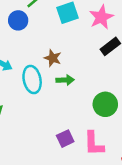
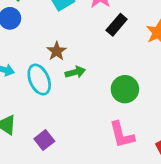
brown star: (53, 58) -> (57, 51), turned 30
purple square: (65, 139) -> (44, 140), moved

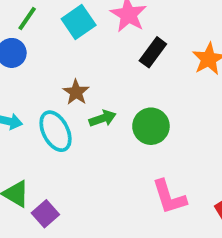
green circle: (125, 89) -> (151, 126), moved
purple square: (44, 140) -> (45, 214), moved

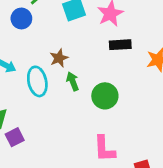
black rectangle: (153, 52) -> (120, 45), turned 35
green arrow: (103, 118) -> (73, 81), turned -108

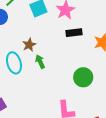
green circle: (105, 96) -> (83, 77), moved

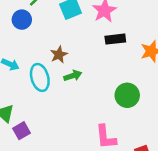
green arrow: (40, 62) -> (73, 76), turned 96

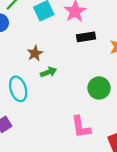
cyan ellipse: (40, 77) -> (18, 89), moved

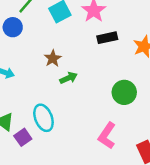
cyan ellipse: (18, 89) -> (43, 118), moved
pink L-shape: (81, 127) -> (107, 136), turned 45

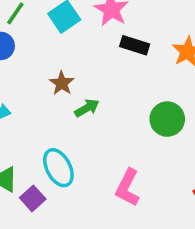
black rectangle: (107, 38) -> (135, 45), turned 36
pink L-shape: (107, 136) -> (128, 188), moved

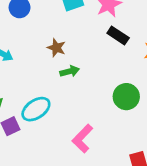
brown star: (62, 83) -> (56, 48), turned -30
cyan ellipse: (58, 168) -> (36, 109), turned 68

